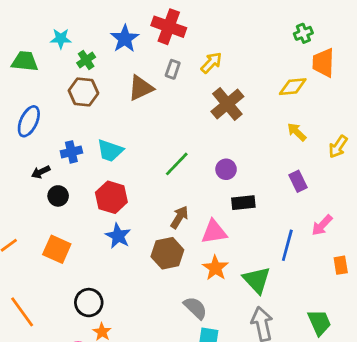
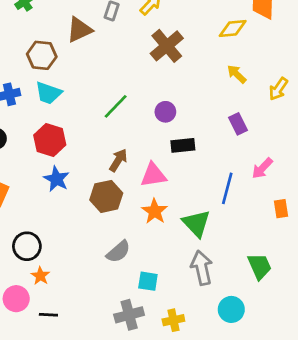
brown hexagon: (83, 92) -> (42, 55), moved
gray semicircle: (195, 308) -> (118, 252), moved, turned 95

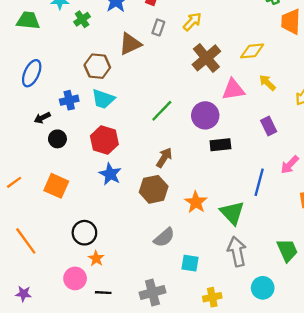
yellow diamond: (233, 28) -> (252, 51), moved
purple circle: (165, 112) -> (205, 115), size x1.5
pink triangle: (153, 175) -> (233, 90), moved
gray cross: (129, 315) -> (152, 293), moved

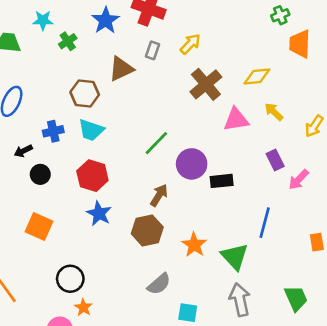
purple circle: (205, 115) -> (192, 164), moved
pink arrow: (290, 165) -> (299, 180), moved

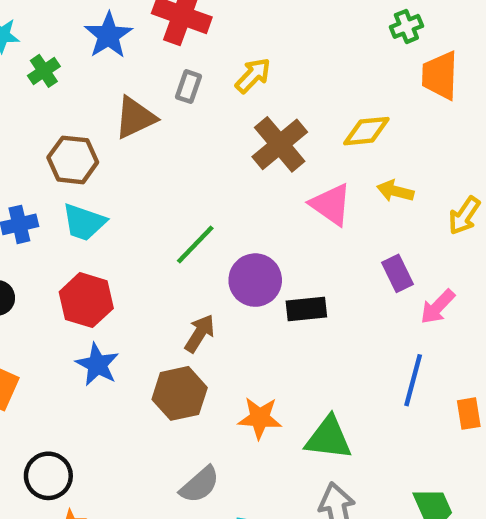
yellow arrow: (274, 112) -> (395, 191), turned -30
pink triangle: (236, 120) -> (331, 204), turned 44
blue line: (265, 223) -> (413, 380), moved
orange star: (194, 245) -> (260, 418), turned -30
green triangle: (235, 257) -> (329, 438), turned -40

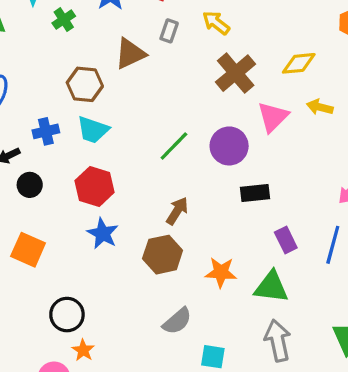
yellow arrow: (253, 75) -> (216, 23), turned -96
pink triangle: (331, 204) -> (273, 117), turned 40
purple rectangle: (398, 273) -> (286, 240), moved
purple circle: (255, 280) -> (229, 146), moved

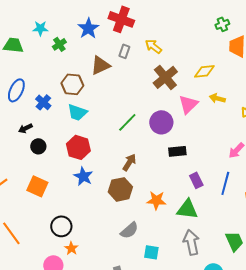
blue cross: (46, 131) -> (43, 102), moved, turned -35

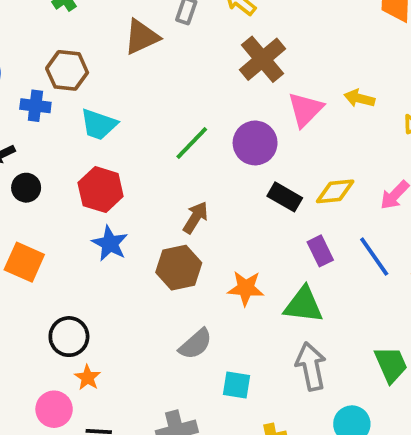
yellow diamond: (204, 71) -> (335, 191), moved
brown hexagon: (72, 84) -> (67, 70), moved
blue cross: (43, 102) -> (35, 106), turned -35
black rectangle: (177, 151) -> (285, 197), turned 36
blue line: (225, 183) -> (374, 257), turned -50

